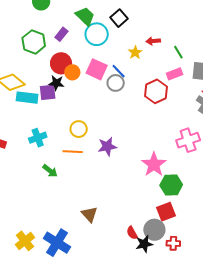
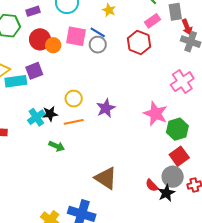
purple rectangle: (61, 34) -> (33, 11), turned 48
black star: (56, 83) -> (50, 114), moved
brown triangle: (89, 214) -> (106, 178), size x1.4

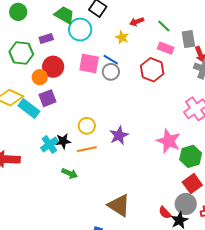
pink rectangle: (152, 21) -> (166, 48), turned 56
orange circle: (53, 45) -> (40, 77), moved
cyan rectangle: (16, 81) -> (29, 108), turned 45

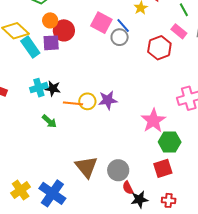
red circle: (53, 67) -> (64, 30), moved
yellow circle: (87, 126) -> (87, 101), moved
gray circle: (186, 204) -> (118, 170), moved

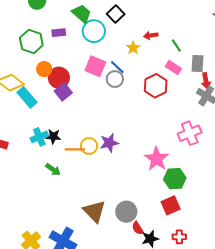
purple square: (51, 43) -> (63, 92), moved, turned -30

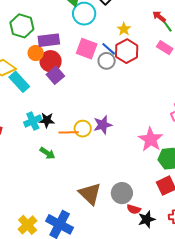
purple rectangle: (59, 33) -> (49, 40), moved, size x1.5
red arrow: (151, 35) -> (159, 17), moved, turned 48
red hexagon: (156, 86) -> (127, 51), moved
red semicircle: (138, 228) -> (134, 209), turned -40

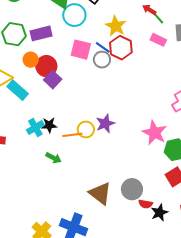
yellow star: (124, 29) -> (116, 26), size x1.5
purple rectangle: (49, 40) -> (41, 33), moved

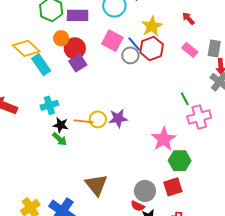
green line: (158, 18) -> (185, 99), moved
black star: (49, 125) -> (61, 125), moved
gray circle: (132, 189) -> (145, 191), moved

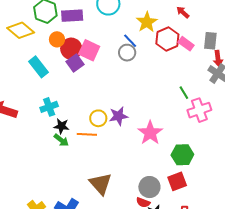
pink square: (112, 41) -> (89, 50), moved
yellow diamond: (26, 48) -> (21, 30), moved
red hexagon: (152, 48) -> (167, 39), moved
orange line: (83, 121) -> (87, 134), moved
pink star: (164, 139) -> (150, 133), moved

